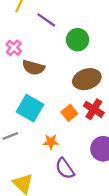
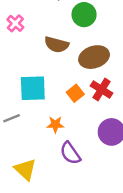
brown semicircle: (33, 68) -> (57, 45), moved
cyan square: (30, 108) -> (33, 88), turned -32

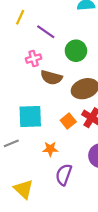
pink cross: (15, 23) -> (34, 59), moved, turned 32
purple semicircle: (70, 153) -> (64, 175), turned 55

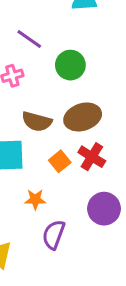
brown semicircle: (51, 78) -> (37, 122), moved

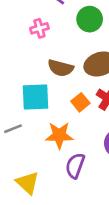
orange star: (35, 199) -> (59, 135), size x1.5

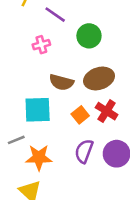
orange star: (59, 135) -> (39, 157), moved
purple semicircle: (75, 166) -> (84, 151), moved

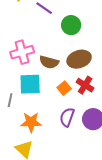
pink cross: (41, 45) -> (22, 52), moved, size x1.6
gray line: (16, 140) -> (10, 100), moved, turned -56

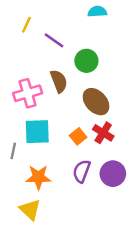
brown ellipse: (79, 59) -> (96, 102), turned 65
brown semicircle: (49, 62) -> (59, 81), moved, turned -126

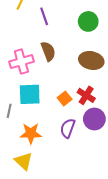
purple line: (54, 40) -> (44, 16), turned 36
green circle: (86, 61) -> (88, 21), moved
brown ellipse: (96, 102) -> (91, 60), moved, turned -35
purple circle: (113, 174) -> (94, 119), moved

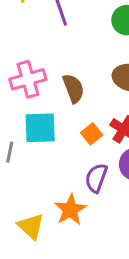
brown semicircle: (48, 51) -> (73, 88), moved
orange star: (31, 133) -> (70, 210), moved, turned -30

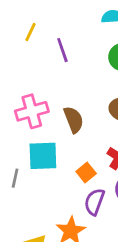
orange square: (92, 134) -> (86, 173), moved

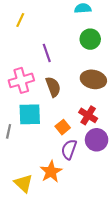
purple line: (62, 50) -> (47, 53), moved

